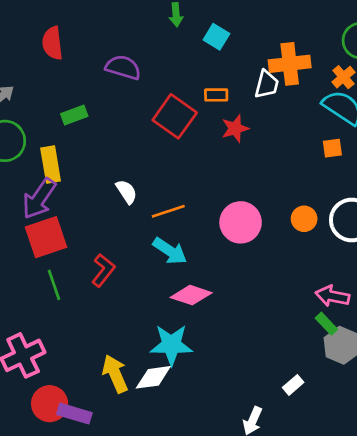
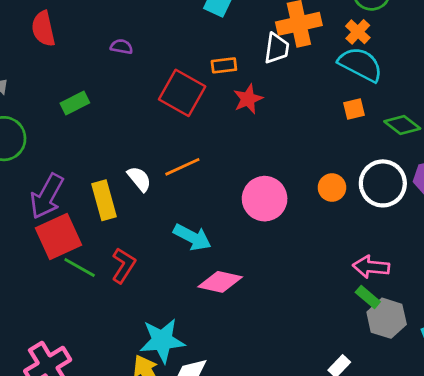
purple semicircle: (123, 67) -> (122, 47), size x0.6
yellow rectangle: (51, 165) -> (104, 200), moved
orange line: (168, 211) -> (182, 167), moved
green line: (54, 285) -> (80, 268), moved, turned -36
cyan star: (171, 345) -> (162, 341), moved

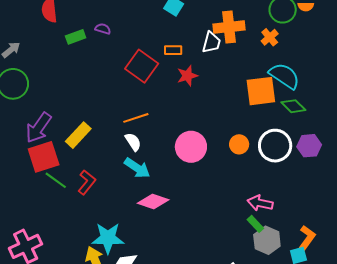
cyan semicircle: (360, 64) -> (284, 76), moved
green rectangle: (75, 103) -> (76, 37), moved
orange square: (354, 109) -> (261, 91), size x2.0
white semicircle: (139, 179) -> (133, 142), moved
yellow rectangle: (104, 200) -> (78, 135), turned 52

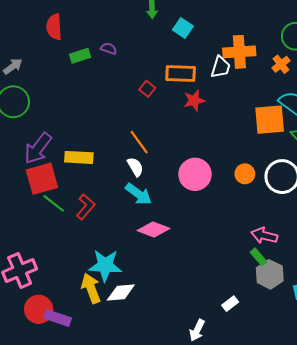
orange rectangle: (173, 50) -> (181, 74), size x1.6
red square: (142, 66) -> (147, 89), size x0.5
orange line: (136, 118) -> (139, 142), turned 70
yellow rectangle: (78, 135) -> (79, 157), turned 48

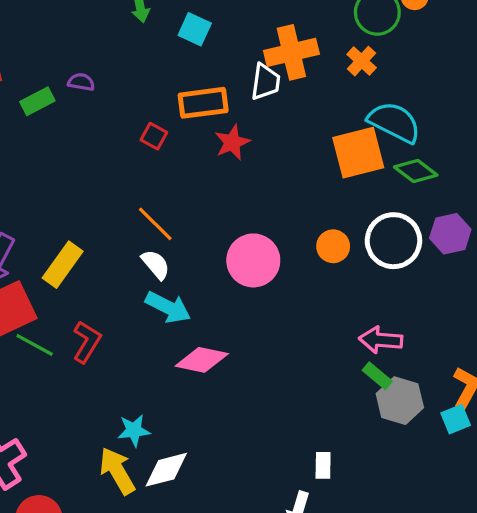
yellow rectangle: (79, 157) -> (63, 265), turned -48
cyan star: (105, 265) -> (134, 430), size x0.6
white rectangle: (230, 304) -> (323, 465), moved, turned -42

